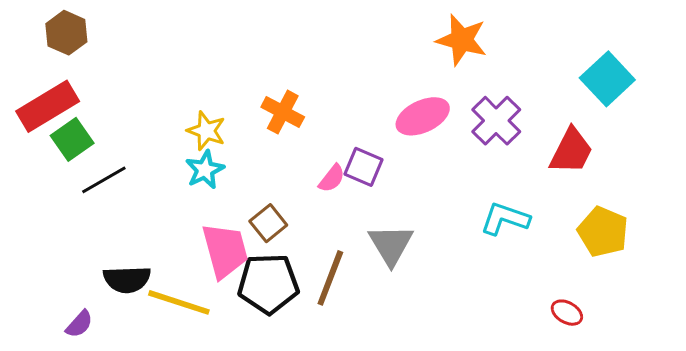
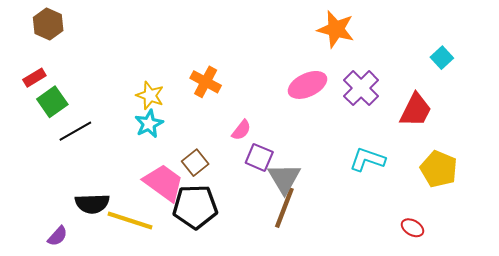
cyan square: (607, 79) -> (442, 58), size x0.6
red rectangle: (48, 106) -> (34, 78), size x0.5
purple square: (364, 167) -> (259, 157), moved
pink trapezoid: (225, 251) -> (164, 183), turned -39
brown line: (330, 278) -> (284, 208), moved

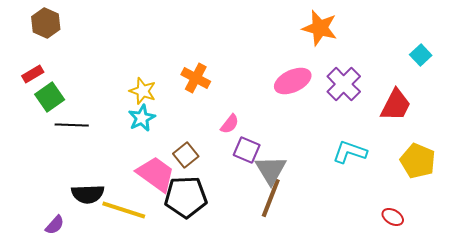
black line: (75, 131) -> (72, 125), turned 32

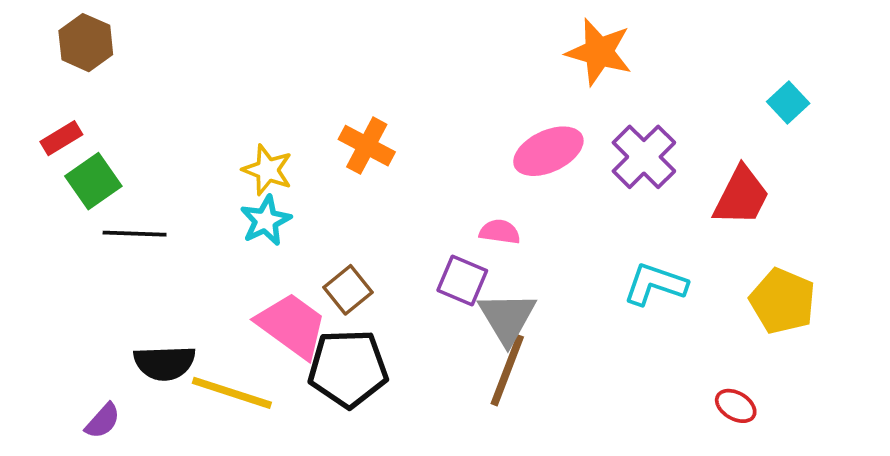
pink semicircle: (230, 124) -> (500, 232), moved, turned -120

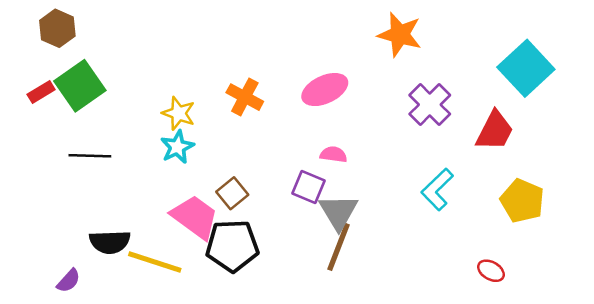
cyan square: (788, 103) -> (526, 68), size x2.0
pink ellipse: (548, 151) -> (325, 90), moved
green square: (93, 181) -> (80, 86), moved, size x1.4
cyan L-shape: (655, 284) -> (437, 189), turned -63

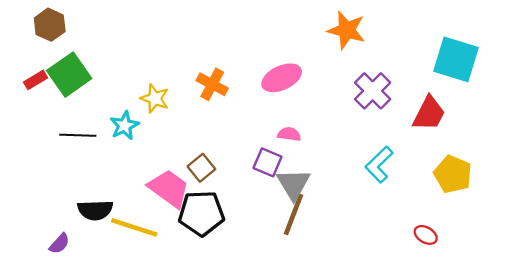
cyan square: (526, 68) -> (456, 59), turned -30
cyan star: (177, 147) -> (124, 125), moved

